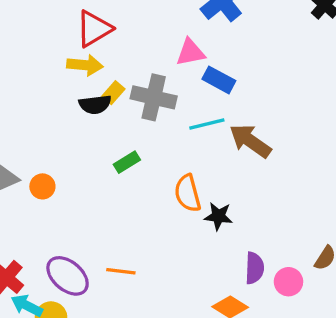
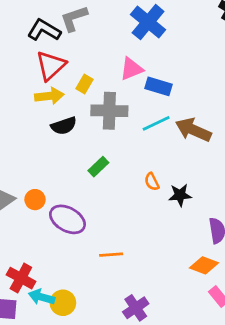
yellow rectangle: (113, 93) -> (84, 84), moved
orange semicircle: (188, 193) -> (152, 182), size x0.6
purple ellipse: (68, 276) -> (67, 219), moved

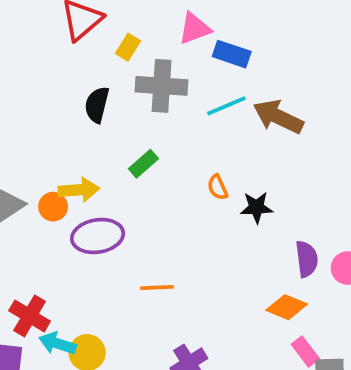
yellow arrow: (49, 96) -> (79, 190), moved
black semicircle: (64, 126) -> (97, 105), turned 120
purple ellipse: (67, 219) -> (98, 236), turned -40

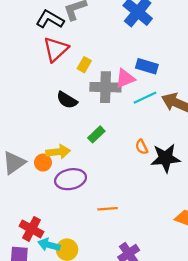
pink triangle: (195, 28) -> (125, 78), moved
black semicircle: (97, 105) -> (67, 100), turned -70
black star: (256, 207) -> (166, 158), size x1.5

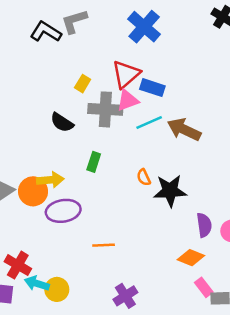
red triangle: (56, 49) -> (126, 74), moved
green rectangle: (96, 134) -> (94, 162), turned -30
orange circle: (43, 163) -> (33, 191), size x1.5

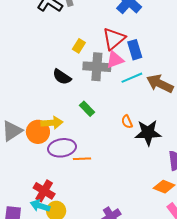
blue rectangle: (152, 88) -> (135, 50), turned 54
green rectangle: (94, 162) -> (87, 109), turned -63
orange line: (104, 245) -> (82, 159), moved
red cross: (18, 265) -> (44, 191), moved

